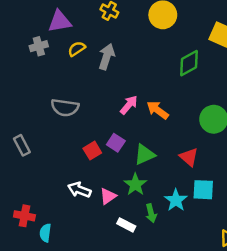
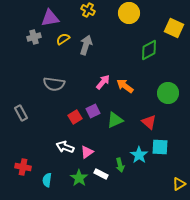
purple square: (116, 143) -> (93, 111), turned 32
green star: (135, 185) -> (79, 178), moved
cyan semicircle: (45, 233) -> (47, 180), moved

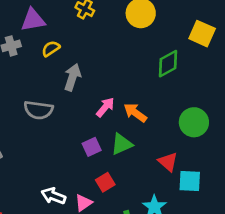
gray arrow: (86, 45) -> (73, 77), moved
red square: (75, 117) -> (105, 182), moved
green triangle: (115, 120) -> (122, 144), moved
cyan square: (160, 147) -> (190, 181), moved

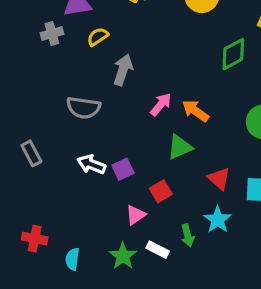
purple square: (92, 147) -> (123, 169), moved
red triangle: (168, 162) -> (219, 179), moved
white arrow: (53, 196) -> (91, 164), moved

